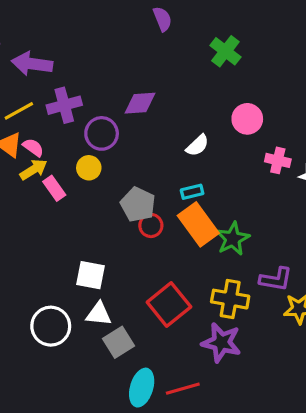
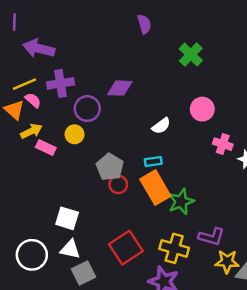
pink semicircle: (33, 147) -> (33, 100), moved
pink rectangle: (54, 188) -> (46, 147), turned -36

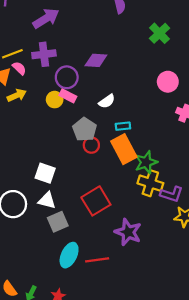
purple arrow: (39, 48) -> (46, 18), moved, turned 132
white semicircle: (161, 126) -> (107, 101), moved
pink rectangle: (46, 147) -> (68, 96), moved
yellow cross: (174, 248) -> (150, 183), moved

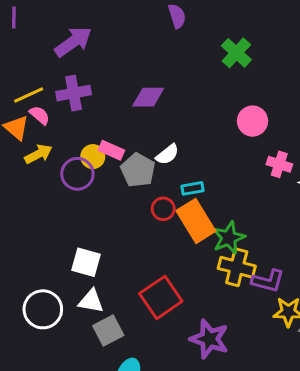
purple circle: (67, 77) -> (77, 174), moved
gray pentagon: (85, 130) -> (138, 170), moved
red circle: (91, 145) -> (163, 209), moved

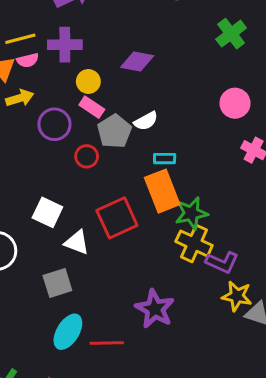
pink semicircle: (40, 115) -> (28, 60), turned 115
yellow circle: (93, 157) -> (88, 81), moved
red circle: (163, 209) -> (87, 156), moved
red square: (161, 297) -> (117, 218), moved
white triangle: (91, 301) -> (77, 242), moved

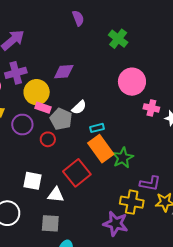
yellow circle: (88, 81) -> (37, 92), size x1.6
pink circle: (235, 103) -> (132, 82), size x1.4
yellow cross: (194, 243) -> (132, 202), moved
gray square: (57, 283) -> (50, 223), turned 36

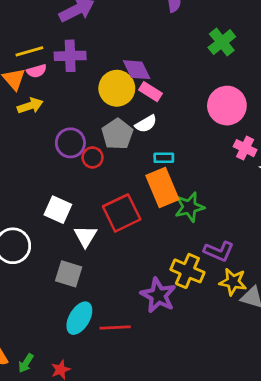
purple diamond: (64, 72) -> (137, 70), turned 55
yellow circle: (37, 92) -> (117, 88), moved
pink rectangle: (43, 108) -> (151, 92), moved
purple circle: (22, 125) -> (70, 143), moved
white triangle: (56, 195) -> (85, 236), turned 42

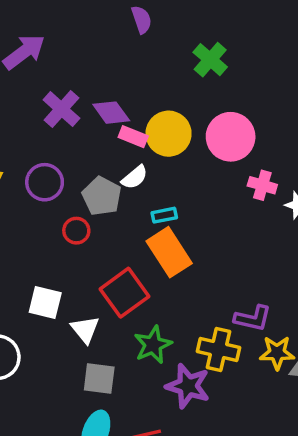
purple cross: (70, 56) -> (61, 109), moved, turned -36
yellow circle: (117, 88) -> (169, 134), moved
purple circle: (70, 143) -> (45, 182), moved
green star: (189, 207) -> (153, 345), moved
gray square: (69, 274) -> (99, 378), moved

